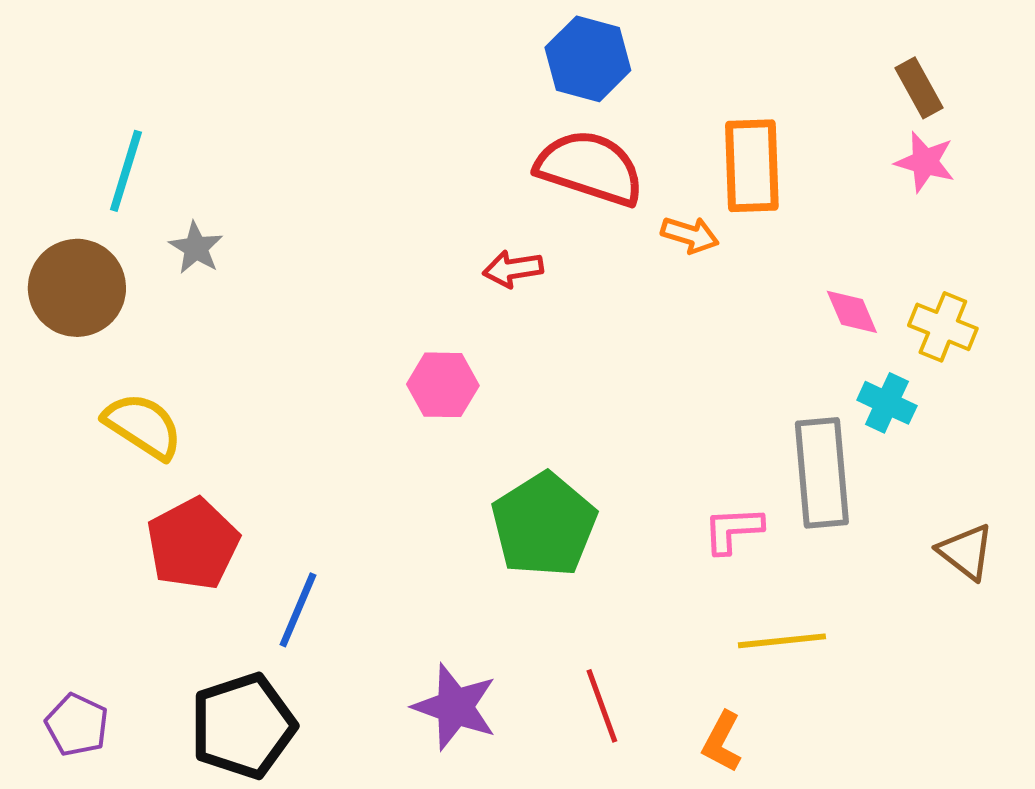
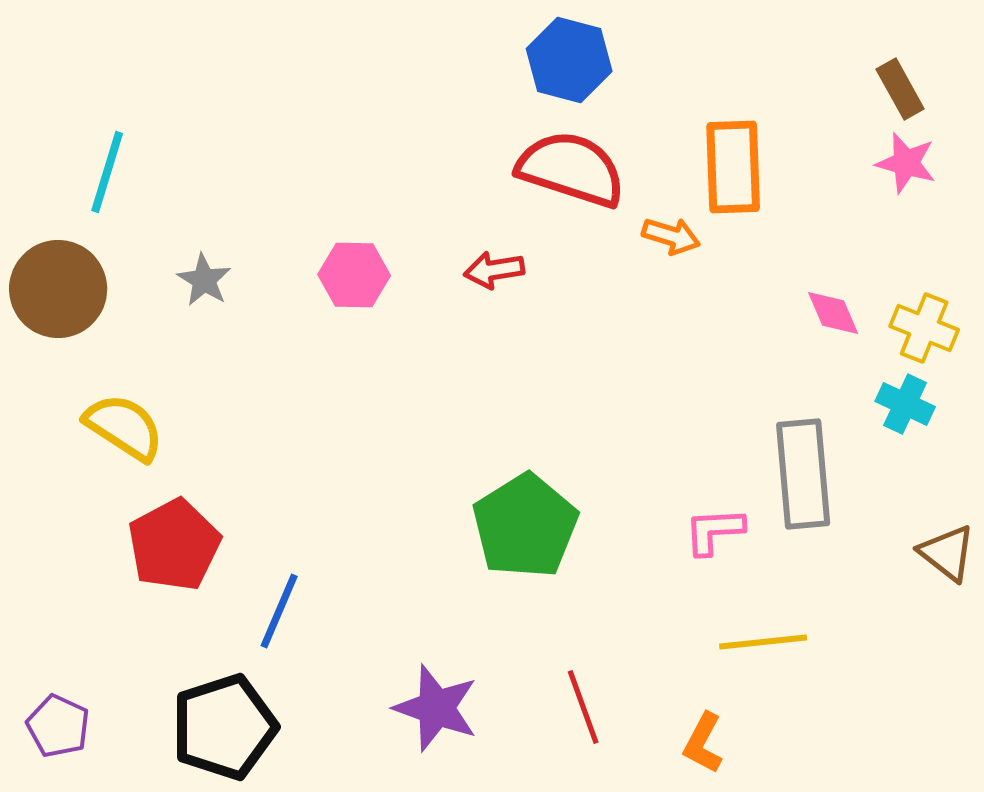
gray star: (196, 248) -> (204, 280), moved
pink hexagon: (443, 385) -> (354, 275), moved
cyan cross: (887, 403) -> (905, 404), moved

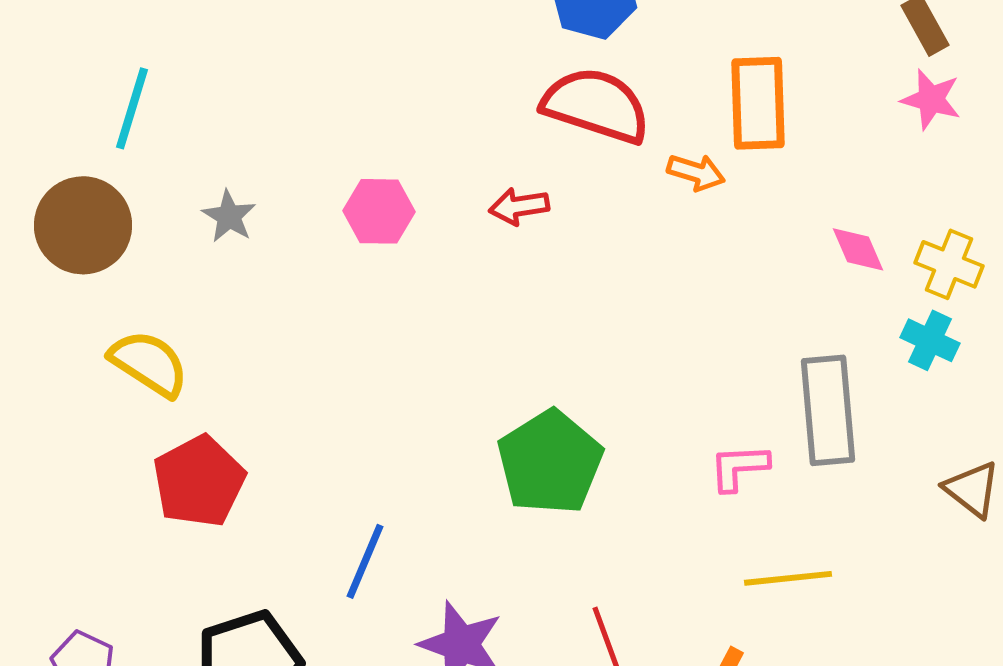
blue line: (279, 611) -> (365, 561), moved

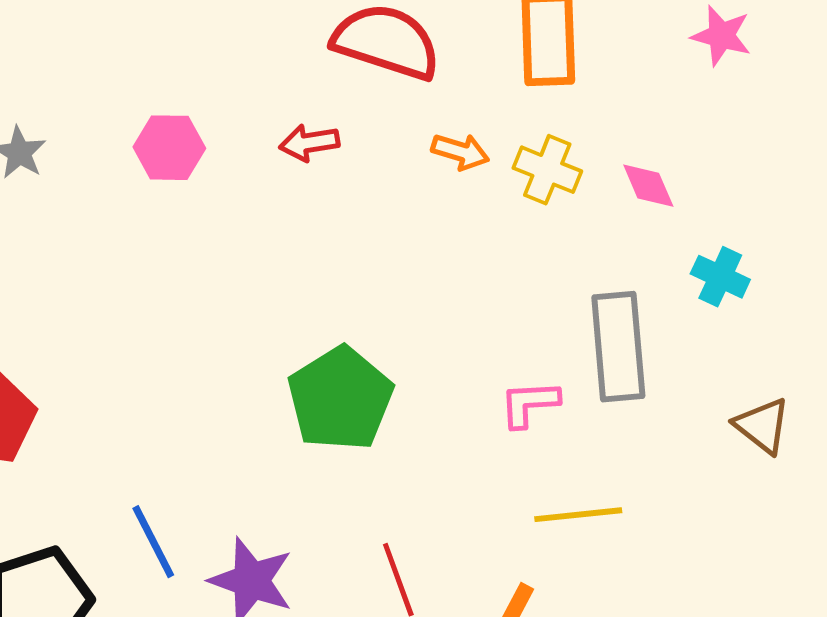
orange arrow: (696, 172) -> (460, 152), moved
yellow cross: (949, 264) -> (547, 170), moved
blue line: (365, 561) -> (153, 542), moved, turned -50

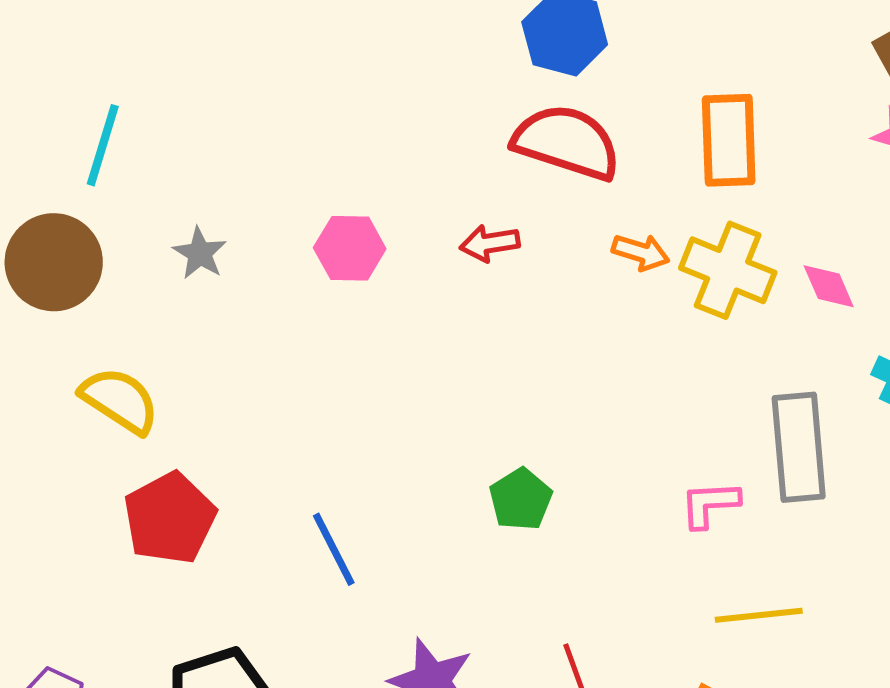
yellow cross: (547, 170) -> (728, 270), size x1.4
green pentagon: (340, 399) -> (521, 499), size x0.6
blue line: (153, 542) -> (334, 549), moved

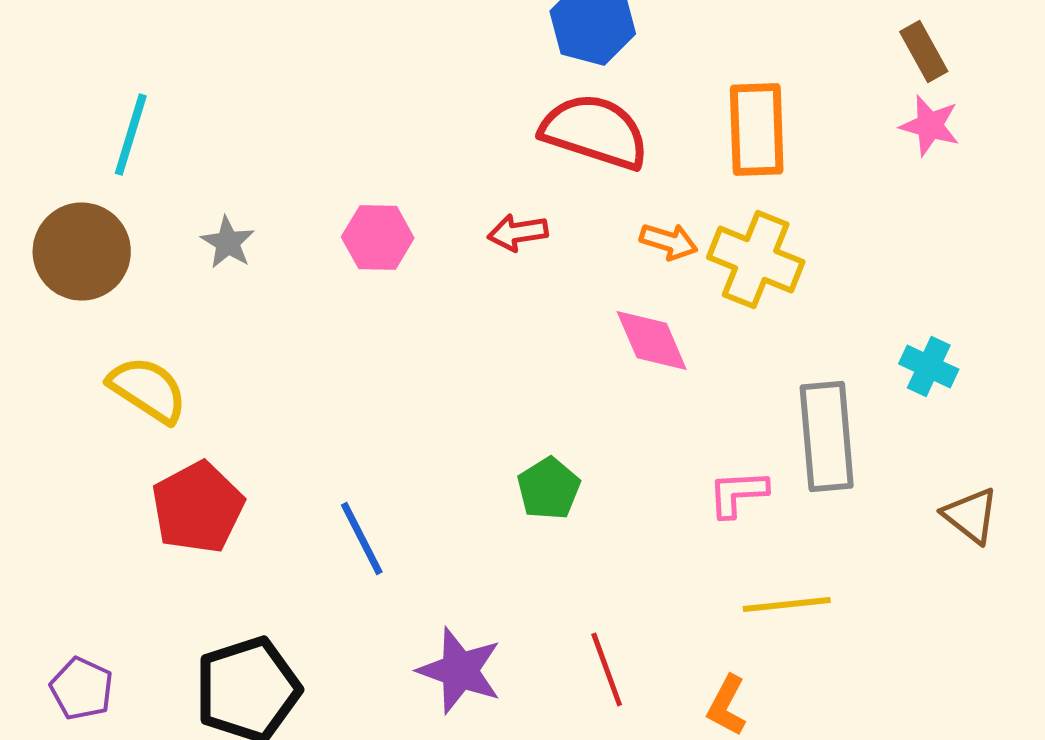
pink diamond: (829, 286) -> (652, 341), moved, size x1.4

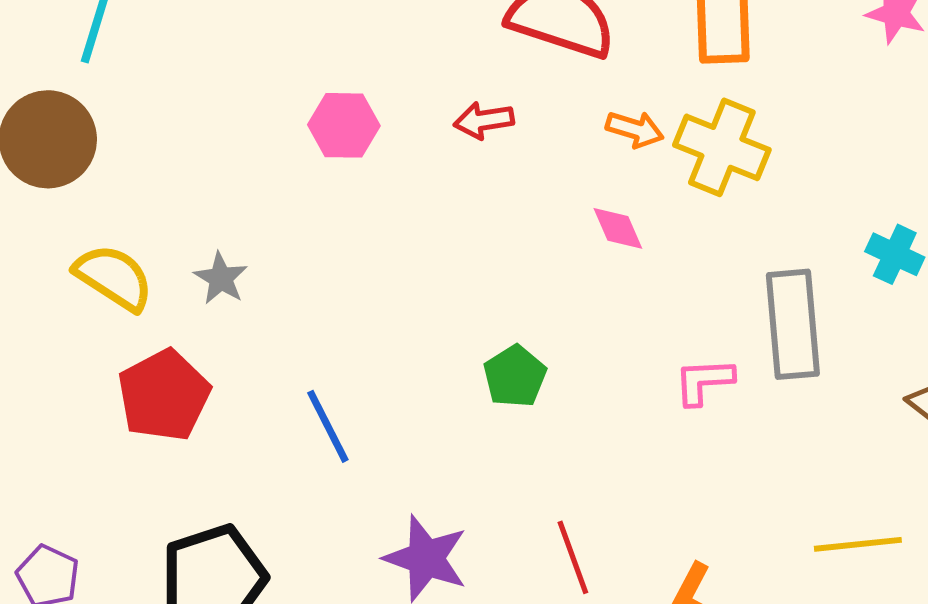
gray star: (228, 243) -> (221, 278), moved
pink diamond: (652, 341) -> (618, 228), size x0.7
yellow line: (787, 605) -> (858, 544), moved

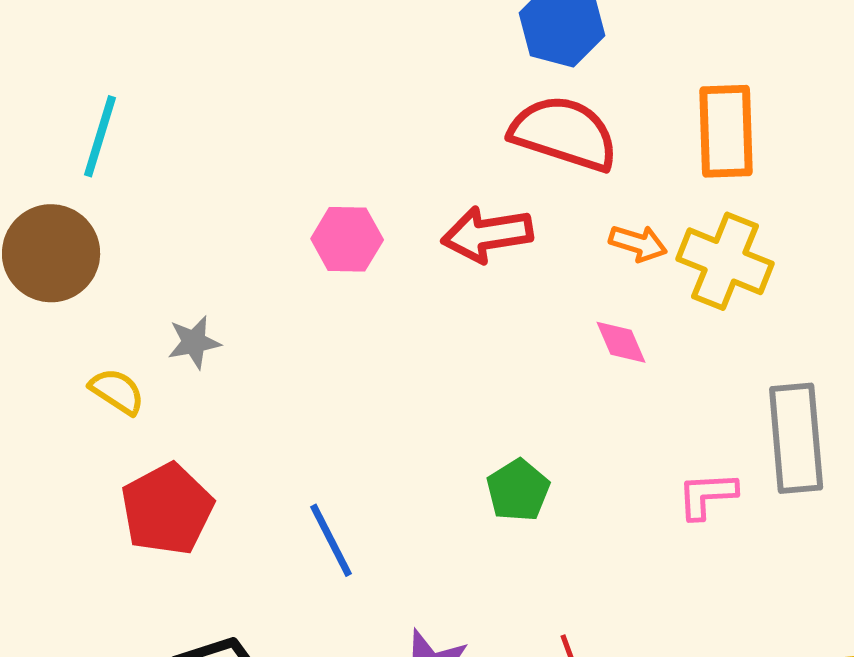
red arrow: (484, 120) -> (487, 234), size x1.5
yellow semicircle: (114, 277) -> (117, 391), size x0.7
gray star: (221, 278) -> (194, 342), moved, turned 30

